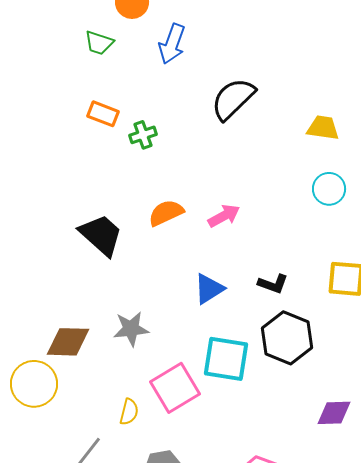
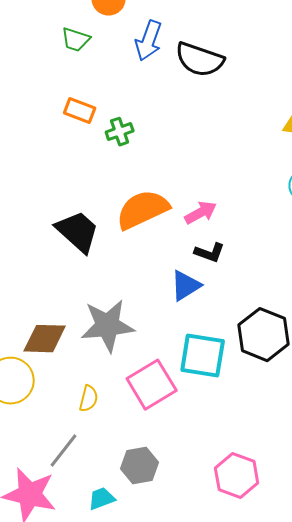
black semicircle: (233, 99) -> (200, 60), moved, turned -117
orange semicircle: (166, 213) -> (143, 210), size x1.5
black L-shape: (273, 284) -> (210, 253), moved
gray star: (131, 329) -> (108, 326), size x1.5
yellow semicircle: (129, 412) -> (89, 399), moved

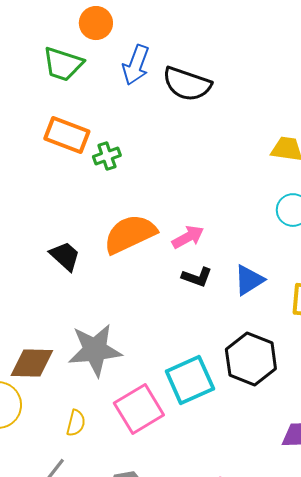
green trapezoid: (76, 40) -> (63, 64), size x1.4
orange rectangle: (80, 111) -> (67, 135), size x1.4
black trapezoid: (78, 232) -> (65, 256), size x0.7
blue triangle: (186, 286) -> (249, 280), moved
cyan square: (203, 356) -> (190, 380), turned -33

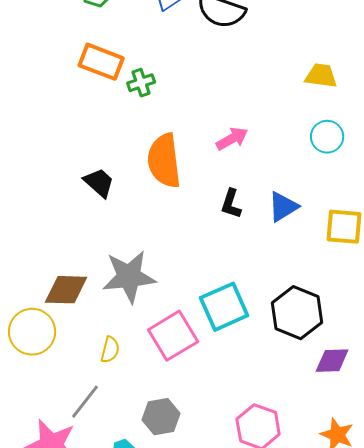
orange semicircle: (130, 234) -> (164, 161), turned -72
pink arrow: (188, 237) -> (232, 139), moved
black L-shape: (197, 277) -> (231, 204), turned 88
black hexagon: (251, 359) -> (297, 313), moved

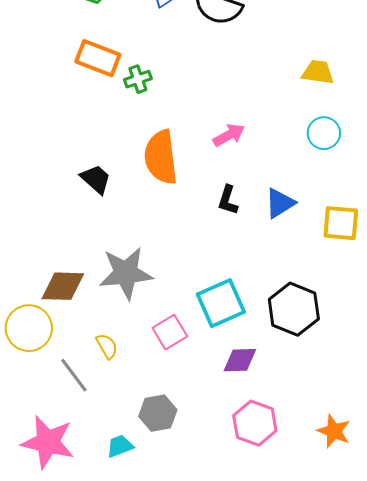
pink square: (173, 336) -> (170, 332), size x0.7
yellow semicircle: (110, 350) -> (107, 346), turned -44
purple diamond: (332, 361) -> (240, 360), moved
gray line: (85, 402) -> (74, 375), moved, turned -75

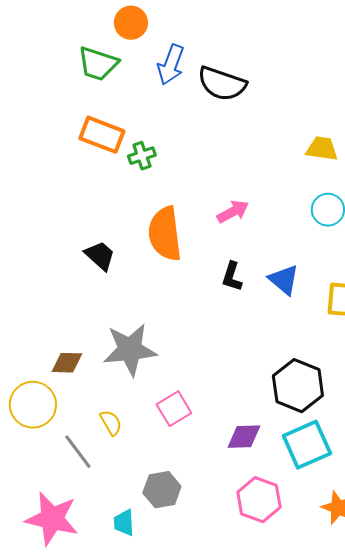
blue triangle: (280, 203) -> (284, 280), turned -48
brown diamond: (63, 286) -> (67, 363), size x0.7
cyan square: (221, 303) -> (307, 445), moved
cyan trapezoid: (120, 446) -> (124, 523), turned -72

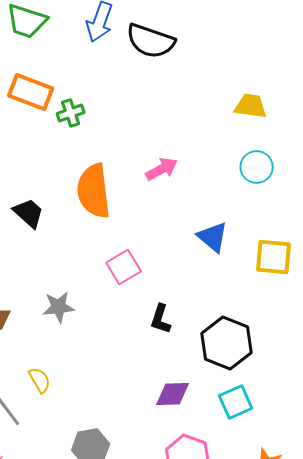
black L-shape: (232, 277) -> (161, 319), moved
gray star: (130, 350) -> (59, 307), size x0.6
pink square: (174, 409) -> (124, 267), moved
cyan square: (307, 445) -> (236, 402), size x0.7

